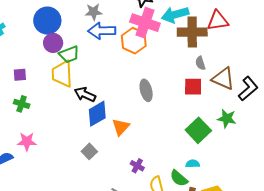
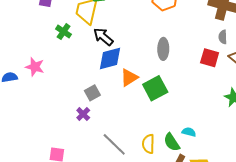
green cross: (22, 104) -> (64, 32), moved
green square: (198, 130) -> (155, 88), moved
purple cross: (137, 166) -> (83, 114), moved

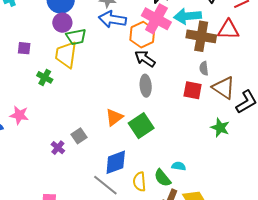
black arrow: (103, 37) -> (145, 59), moved
blue diamond: (110, 58) -> (116, 162), moved
purple cross: (83, 114) -> (58, 148), moved

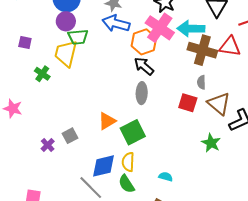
green semicircle: (163, 178) -> (126, 184), moved
yellow semicircle: (139, 182) -> (128, 162), moved

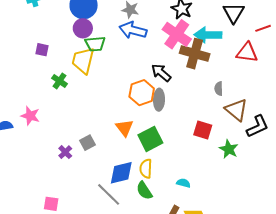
orange hexagon: (144, 42) -> (142, 93), moved
brown cross: (202, 50) -> (195, 54), moved
red square: (188, 103) -> (203, 130), moved
orange triangle: (107, 121) -> (124, 128), turned -36

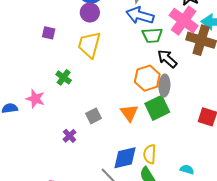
green trapezoid: (95, 44) -> (152, 35), moved
green cross: (60, 81) -> (64, 77), moved
green square: (150, 139) -> (157, 108), moved
gray square: (87, 143) -> (93, 116), moved

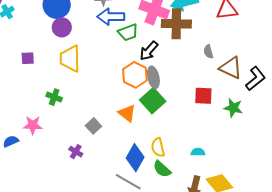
black arrow: (167, 59) -> (149, 51), turned -75
blue diamond: (125, 158) -> (135, 158), turned -32

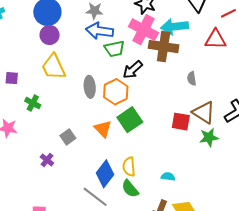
purple square: (28, 58) -> (12, 78), moved
yellow trapezoid: (70, 59) -> (54, 67), turned -32
brown triangle: (231, 68) -> (204, 112), moved
gray ellipse: (153, 77) -> (90, 87), moved
green star: (233, 108) -> (209, 137), turned -30

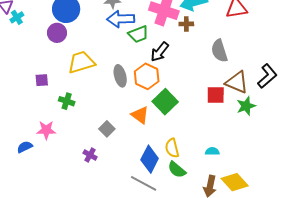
purple circle: (50, 35) -> (57, 33), moved
brown cross: (164, 47) -> (186, 24), size x0.5
yellow trapezoid: (54, 67) -> (81, 62), turned 108
gray semicircle: (192, 78) -> (219, 51), size x1.6

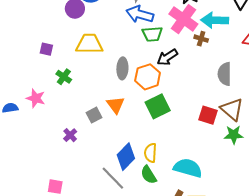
orange triangle: (140, 115) -> (116, 105), moved
cyan semicircle: (212, 151) -> (188, 168), size x2.0

